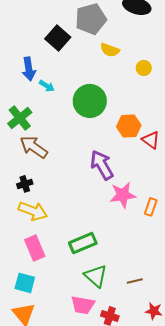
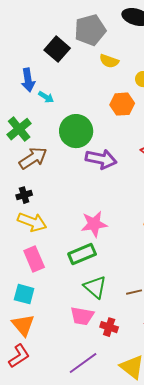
green circle: (90, 101) -> (76, 131), moved
orange hexagon: (129, 126) -> (122, 104), moved
brown arrow: (34, 147) -> (33, 158), turned 112
purple arrow: (102, 165) -> (101, 159), moved, turned 132
pink star: (123, 195) -> (94, 224), moved

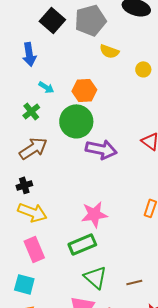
black square: (57, 49) -> (52, 20), moved
blue arrow: (28, 80) -> (29, 54), moved
orange hexagon: (122, 104) -> (84, 90), moved
green cross: (19, 129) -> (31, 111), moved, size x0.7

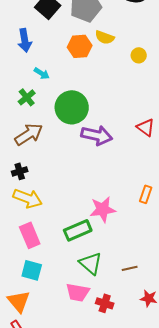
orange hexagon: (84, 90) -> (80, 46), moved
pink star: (94, 214) -> (103, 209), moved
cyan square: (24, 284) -> (32, 270), moved

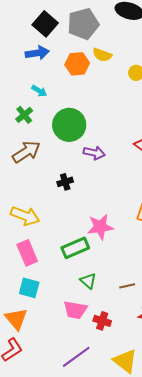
blue arrow: (25, 40) -> (37, 53), moved, turned -90
purple arrow: (97, 135) -> (94, 153), size x0.7
black cross: (20, 171) -> (65, 182), moved
green triangle: (91, 263) -> (88, 281), size x0.7

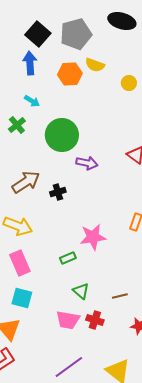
blue arrow: (37, 53) -> (30, 63), turned -85
brown arrow: (26, 152) -> (26, 182), moved
green rectangle: (75, 248) -> (68, 258), size x0.6
red cross: (102, 321) -> (95, 320), moved

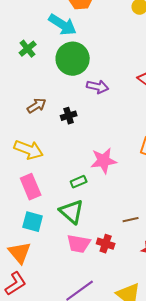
cyan arrow: (32, 101) -> (63, 25), moved, size x1.8
brown arrow: (26, 182) -> (37, 106), size x0.7
green triangle: (81, 291) -> (72, 212), moved, size x1.5

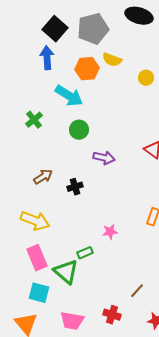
green circle: (73, 59) -> (79, 130), size x0.6
pink star: (104, 161) -> (110, 232), size x0.6
green triangle: (72, 212) -> (66, 272), moved
brown line: (131, 220) -> (137, 291), turned -35
pink trapezoid: (79, 244) -> (72, 321), moved

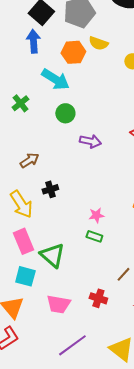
black cross: (75, 187) -> (50, 189), moved
yellow arrow: (35, 221) -> (21, 204), turned 36
green rectangle: (85, 253) -> (94, 236), moved, turned 42

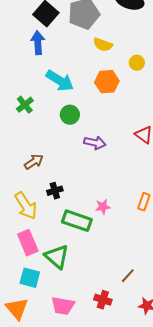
orange hexagon: (73, 52) -> (107, 82), moved
pink star: (96, 215) -> (103, 207), moved
green rectangle: (94, 236) -> (77, 221), moved, size x1.8

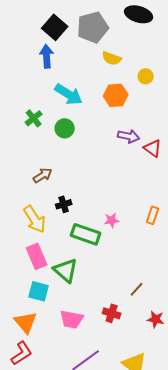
green circle: (70, 115) -> (65, 128), moved
purple arrow: (95, 143) -> (129, 136), moved

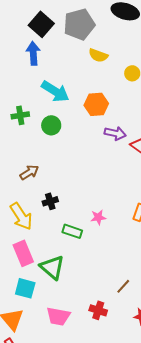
orange hexagon: (116, 95) -> (96, 104), moved
green cross: (34, 118) -> (20, 115), turned 30
green rectangle: (86, 234) -> (72, 231), size x0.7

